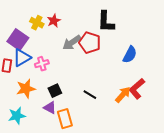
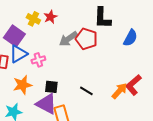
blue semicircle: (130, 55) -> (130, 38), moved
black square: (55, 91) -> (51, 87), turned 32
purple triangle: (50, 108) -> (46, 104), size x1.6

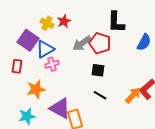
blue triangle: (18, 54) -> (45, 49), moved
black square: (51, 87) -> (98, 70), moved

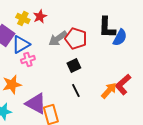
black L-shape: (116, 22) -> (107, 28), moved
black square: (98, 70) -> (74, 66), turned -32
black line: (100, 95) -> (76, 90), turned 32

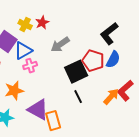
black L-shape: (107, 28) -> (109, 34), turned 50
red pentagon: (76, 38) -> (93, 61), moved
blue semicircle: (120, 38) -> (113, 60), moved
black square: (74, 66) -> (76, 72), size x1.6

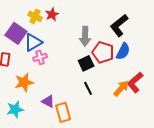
gray arrow: (60, 45) -> (85, 36), moved, turned -54
black square: (76, 72) -> (86, 63), size x0.7
purple triangle: (38, 110) -> (48, 101), size x0.6

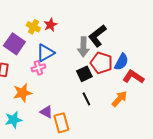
black L-shape: (119, 25) -> (97, 36), moved
blue triangle: (33, 42) -> (45, 53), moved
red L-shape: (135, 82) -> (133, 77), moved, turned 75

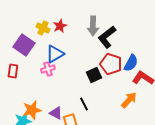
gray arrow: (83, 47) -> (93, 26), moved
orange star: (22, 93) -> (32, 110), moved
black line: (86, 99) -> (84, 104), moved

